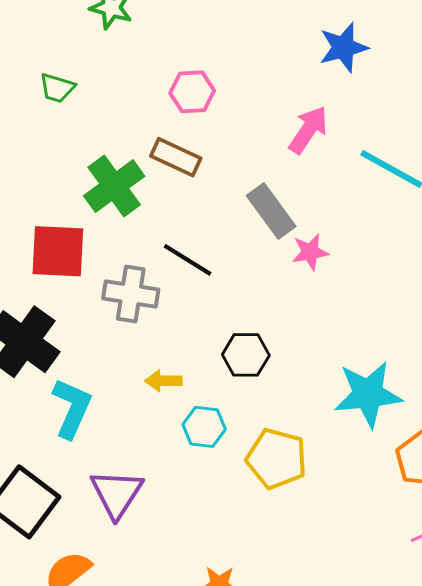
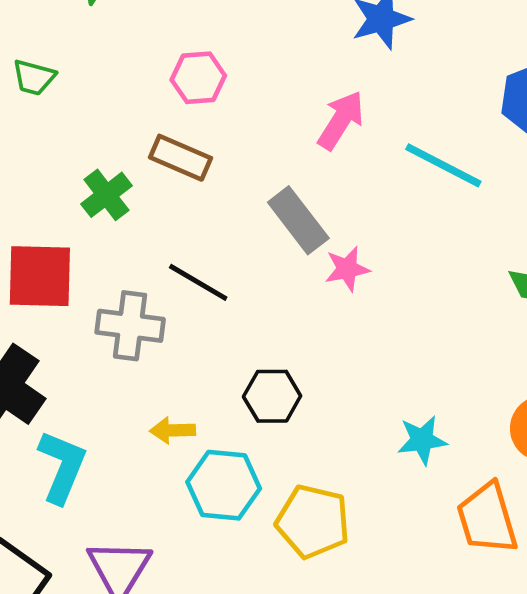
green cross: (114, 186) -> (106, 195), size x0.7
cyan star: (368, 394) -> (422, 440), size x0.6
cyan hexagon: (204, 427) -> (224, 485), size x1.4

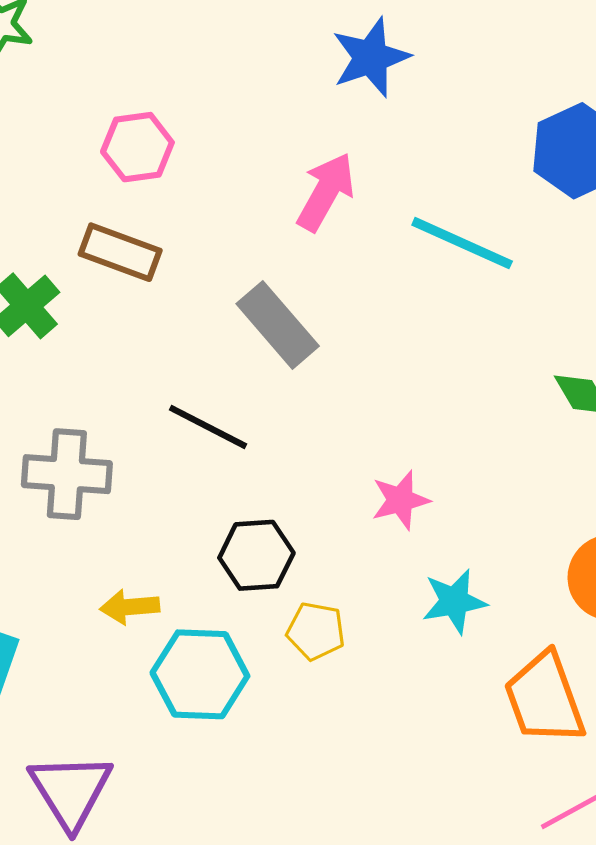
pink star: (347, 269) -> (400, 500), moved
black line: (198, 282) -> (208, 427), moved
yellow pentagon: (313, 521) -> (316, 631), moved, size x0.6

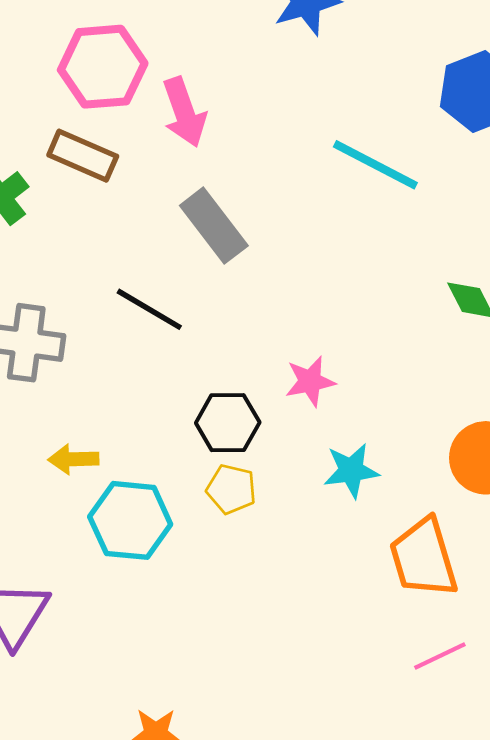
pink hexagon: (137, 147) -> (103, 67), size x1.4
pink arrow: (326, 192) -> (184, 112), moved, turned 128
black hexagon: (256, 555) -> (228, 423), moved

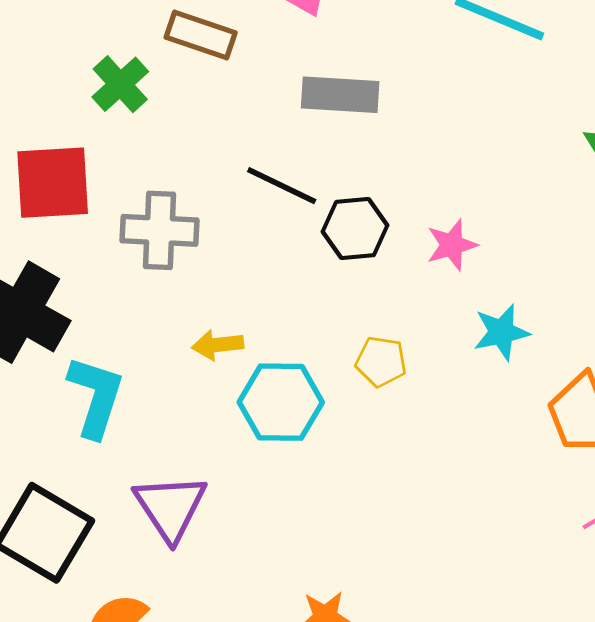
gray rectangle: (214, 226) -> (340, 95), turned -44
black hexagon: (228, 423) -> (355, 228), moved

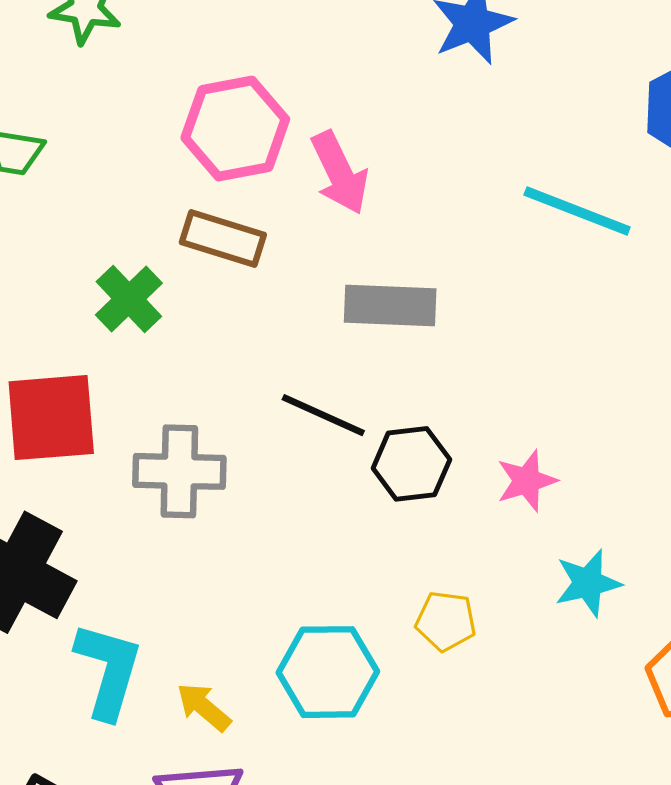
yellow arrow: (218, 345) -> (204, 707), moved, turned 48

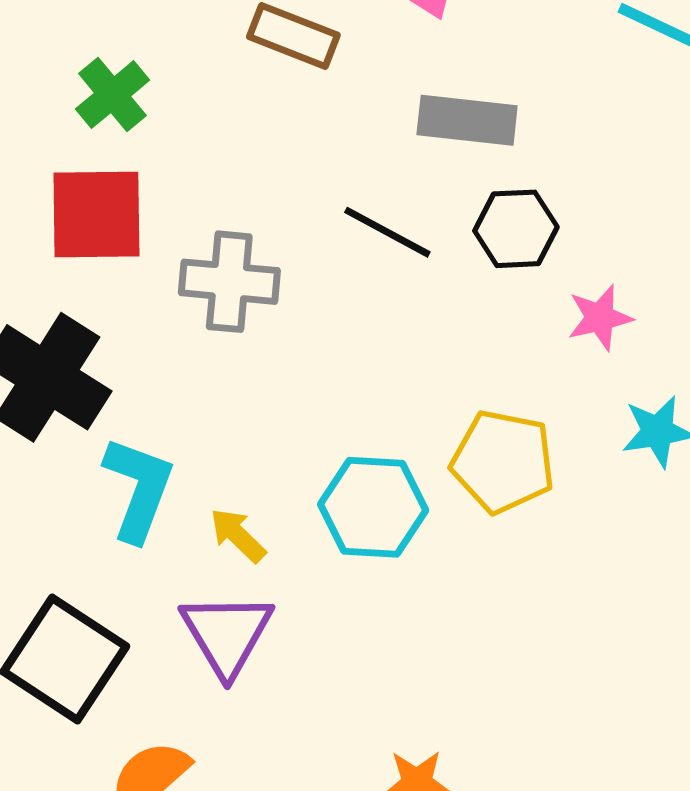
green cross: (129, 299) -> (113, 95), moved
black hexagon: (411, 464) -> (516, 229), moved
yellow pentagon: (446, 621) -> (503, 462), size x1.6

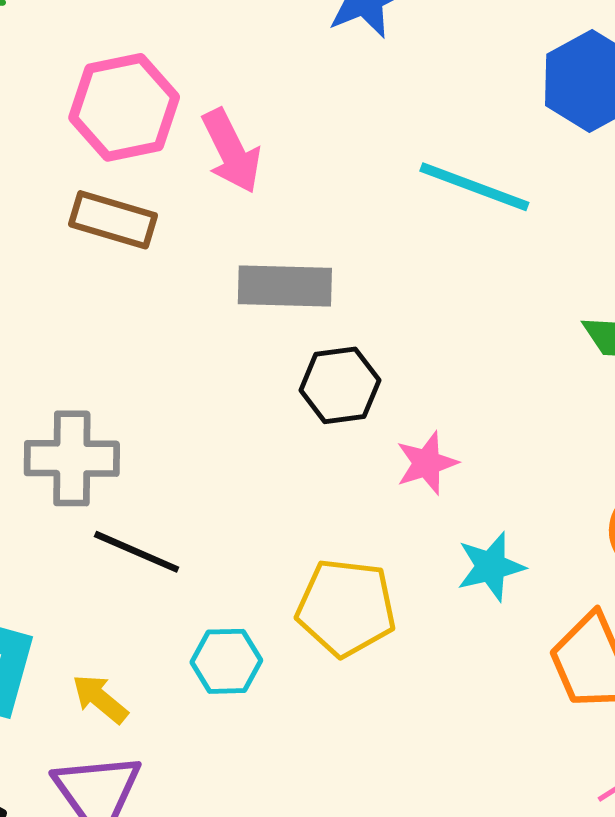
black line: (387, 232) -> (137, 552), moved
cyan hexagon: (373, 507) -> (226, 661), size x0.7

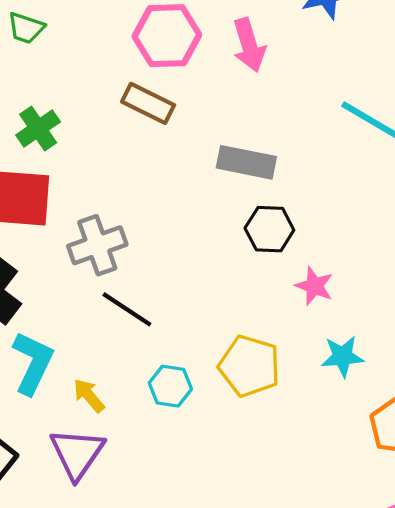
pink arrow: (231, 151) -> (249, 45), moved
gray cross: (72, 458) -> (97, 245), turned -30
pink star: (427, 463) -> (314, 286), turned 30

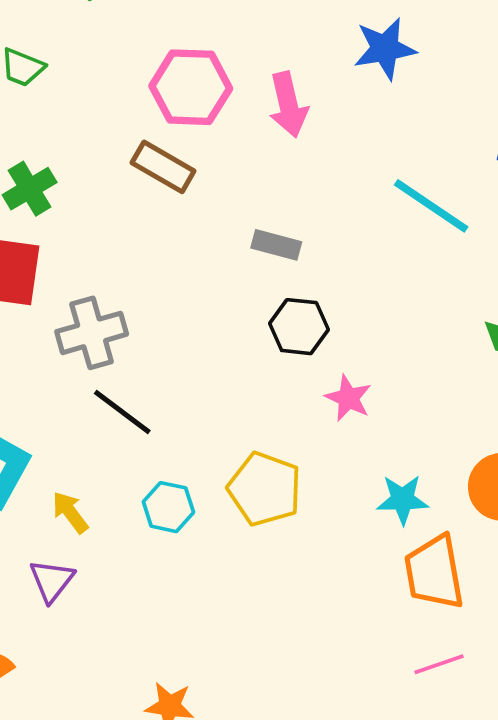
gray rectangle: (246, 162) -> (276, 245), size x0.7
cyan star: (342, 356) -> (403, 499), moved
purple triangle: (77, 453) -> (52, 581), size x0.7

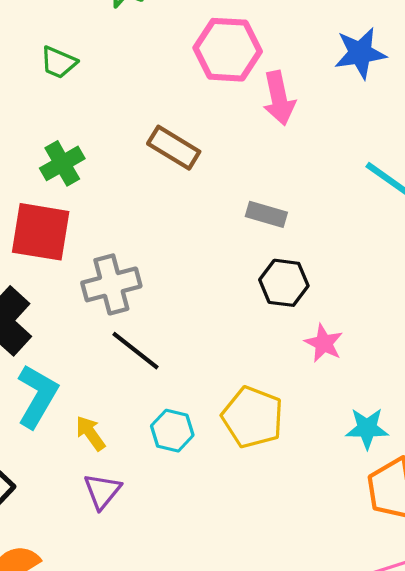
pink hexagon: (191, 87) -> (228, 50), moved
purple triangle: (52, 581) -> (102, 491), moved

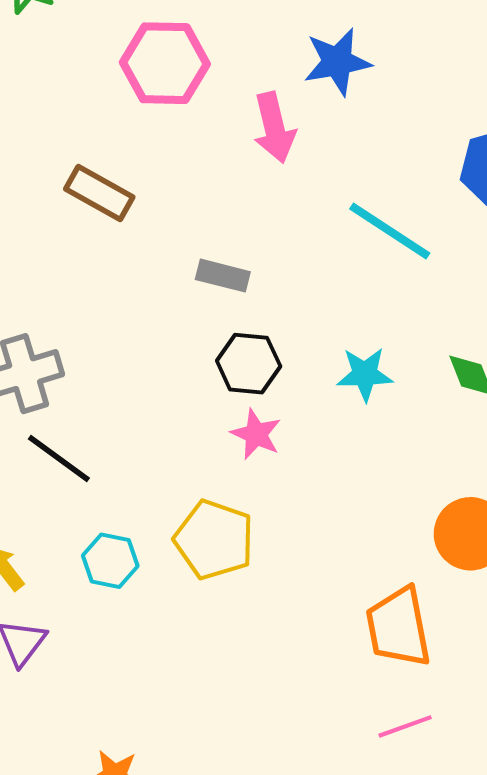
pink arrow: (279, 98) -> (274, 128), moved
pink star: (324, 343) -> (256, 434), moved
cyan star: (367, 428) -> (365, 374), moved

